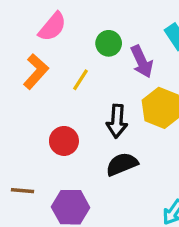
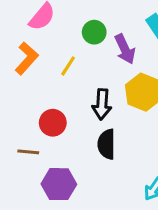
black semicircle: (122, 164) -> (106, 144), turned -68
brown line: (23, 191) -> (28, 152), moved

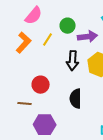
purple arrow: (125, 49) -> (88, 37), turned -72
yellow line: (68, 66) -> (48, 40), moved
black arrow: (102, 104) -> (73, 61), moved

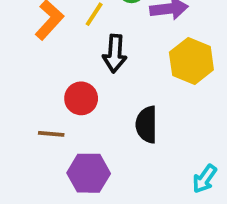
black arrow: (73, 61) -> (115, 54), moved

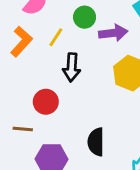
black semicircle: (147, 125) -> (96, 142), moved

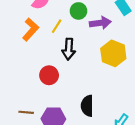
brown line: (23, 129) -> (26, 112), moved

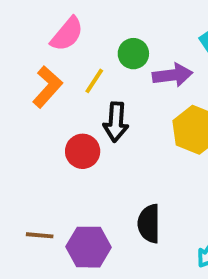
red circle: (49, 75) -> (83, 151), moved

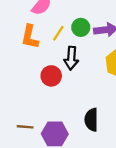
green circle: (133, 54) -> (81, 27), moved
orange L-shape: (47, 87) -> (30, 37), turned 150

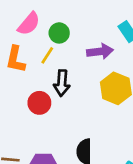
green circle: (81, 27) -> (59, 33), moved

